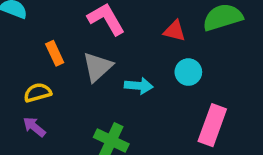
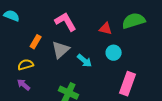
orange rectangle: (55, 53) -> (36, 42), turned 56
cyan arrow: (139, 86) -> (85, 61), turned 35

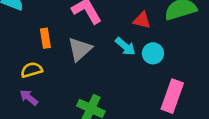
orange rectangle: (36, 42) -> (45, 38), turned -40
cyan arrow: (85, 61) -> (125, 46), moved

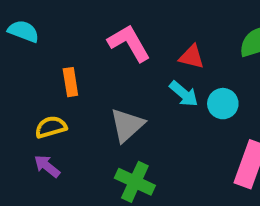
red triangle: (142, 20) -> (192, 57), moved
gray triangle: (80, 49) -> (127, 125), moved

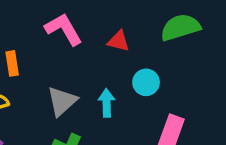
cyan arrow: (184, 94) -> (107, 103), moved, turned -132

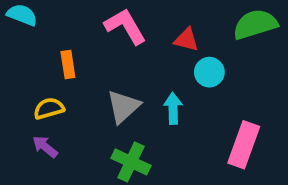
cyan circle: (146, 82) -> (209, 72), moved

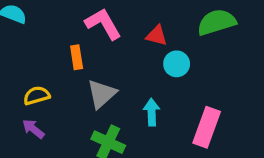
orange rectangle: (68, 64) -> (77, 57), moved
cyan arrow: (173, 108) -> (152, 112), moved

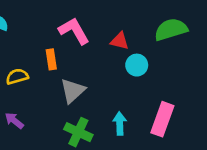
yellow semicircle: (37, 96) -> (17, 76), moved
cyan arrow: (152, 112) -> (120, 123), moved

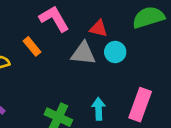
orange rectangle: (51, 59) -> (32, 46), turned -30
gray triangle: (73, 91) -> (83, 53), moved, turned 48

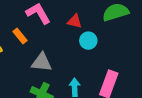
gray triangle: (83, 53) -> (42, 62), moved

